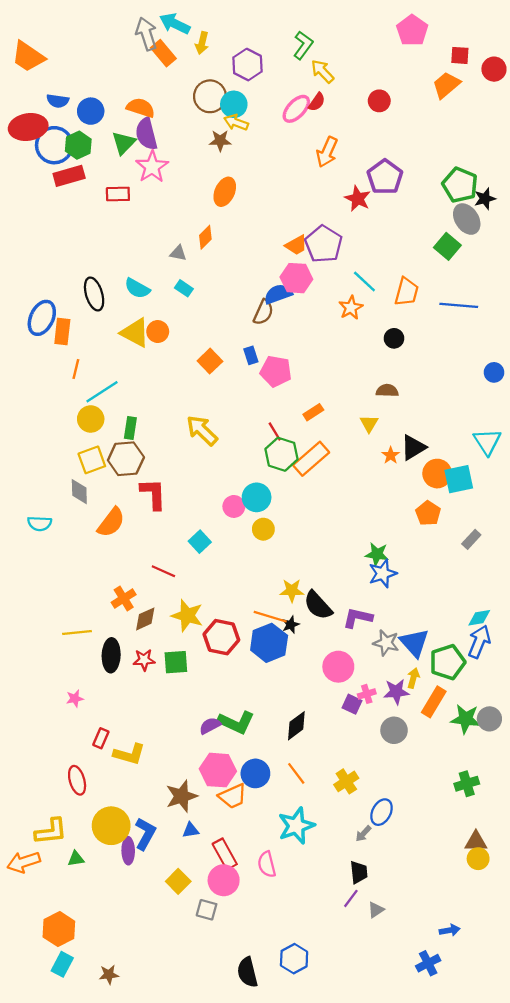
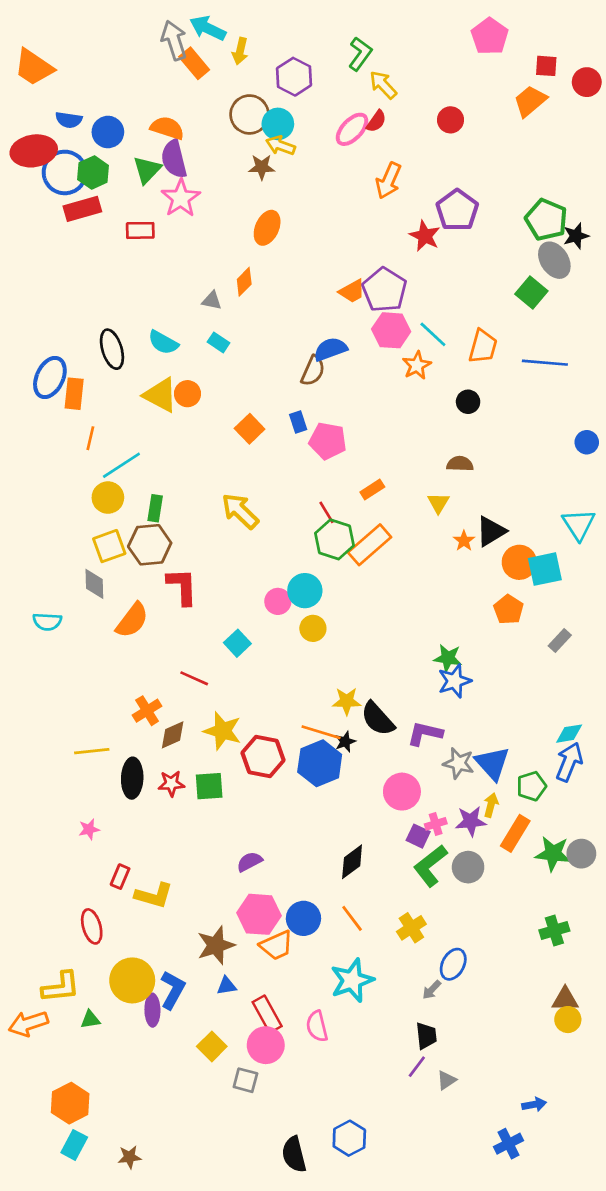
pink hexagon: (296, 278) -> (391, 330), moved
green pentagon: (447, 662) -> (531, 786), size x0.7
green L-shape: (236, 722) -> (430, 866), moved, turned 117

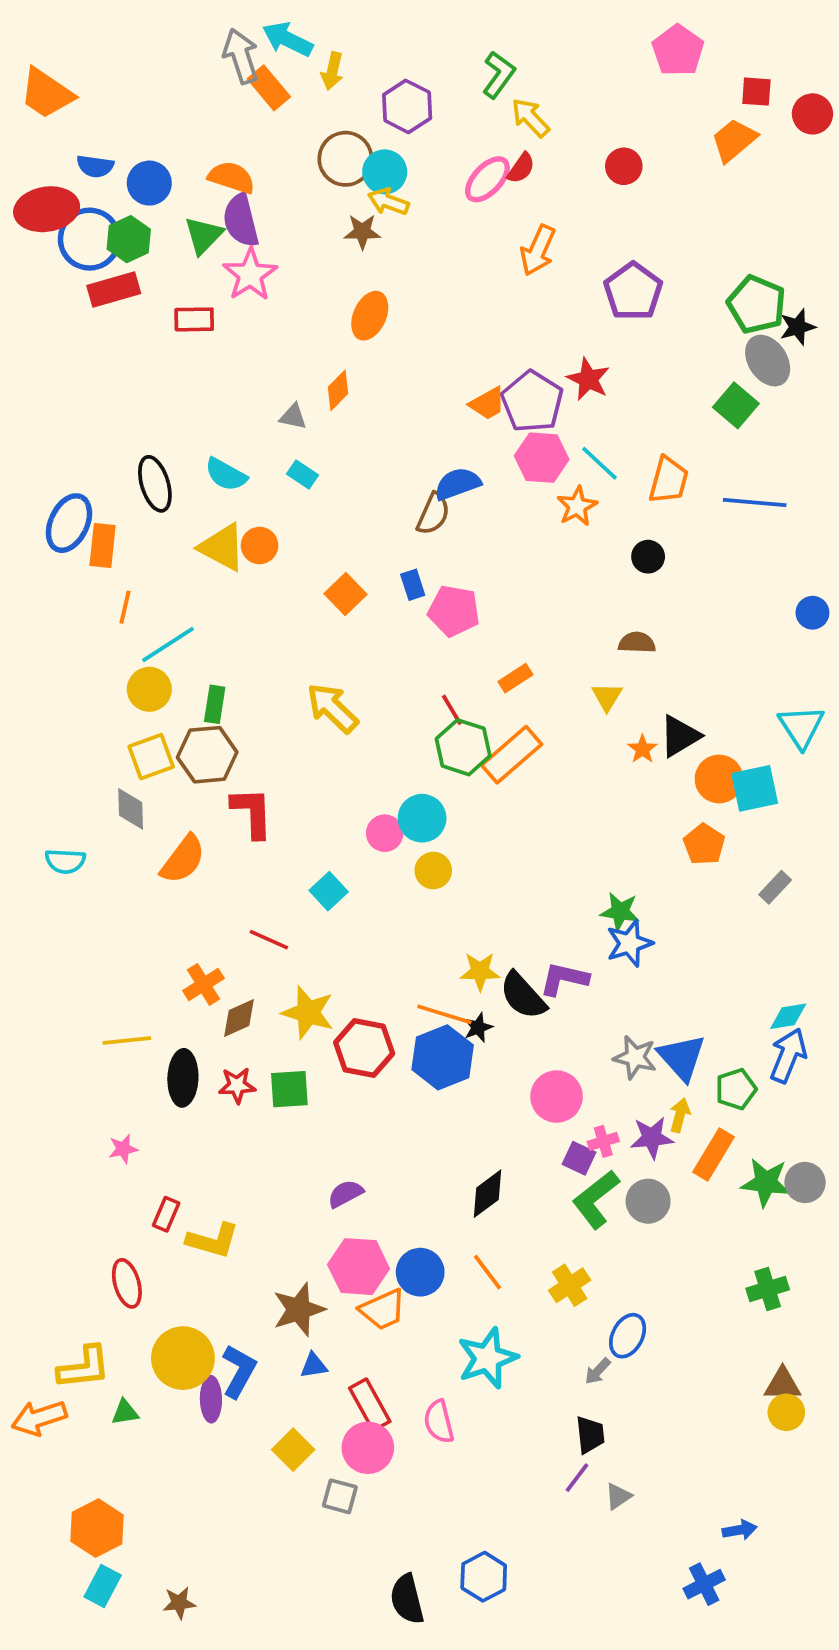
red star: (425, 236) -> (588, 379), moved
purple L-shape: (425, 734) -> (564, 979), moved

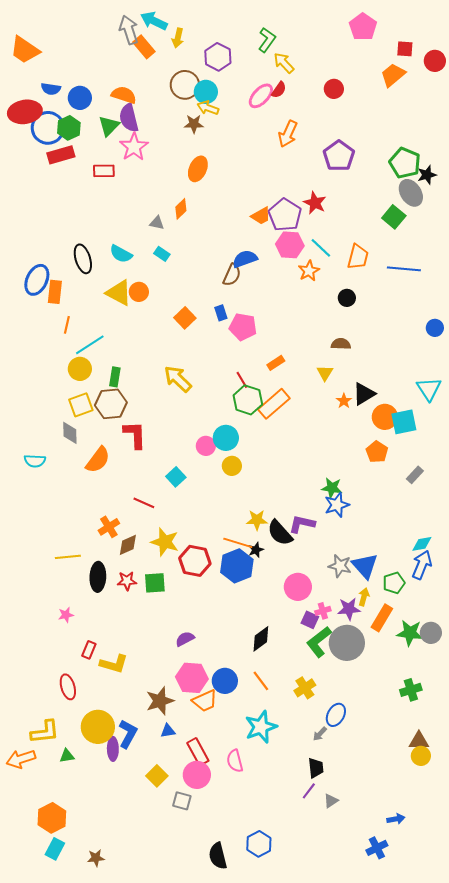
gray circle: (648, 1201) -> (347, 643), size x1.5

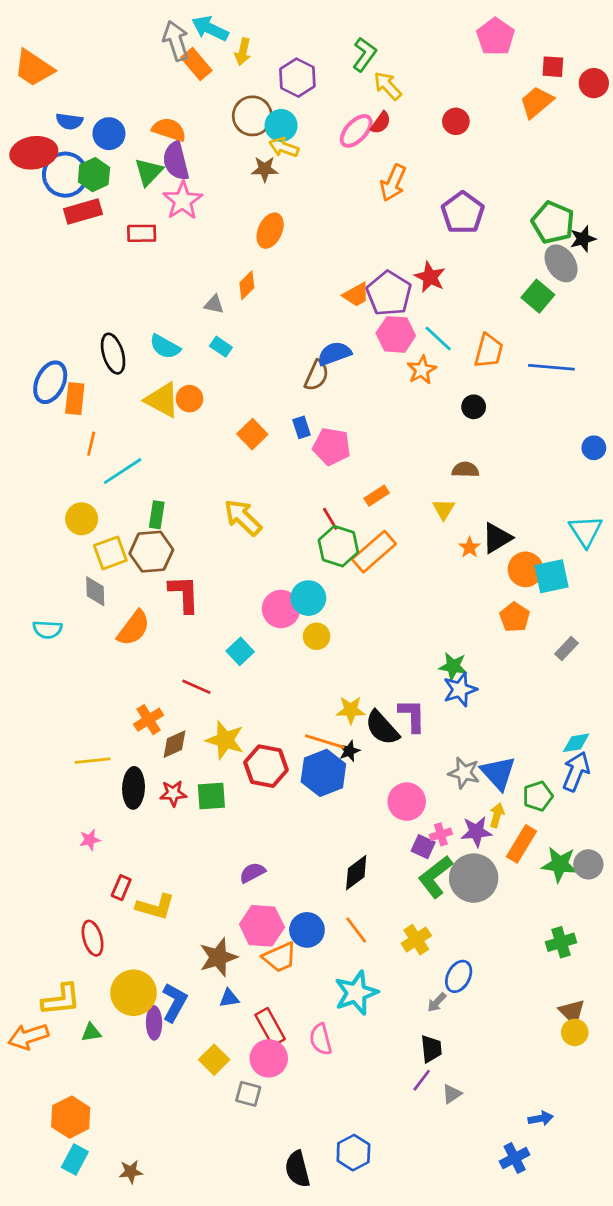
yellow circle: (80, 369) -> (82, 519), moved
pink circle: (206, 446) -> (281, 609), size x1.4
purple L-shape: (302, 524) -> (412, 716), turned 76
brown triangle: (419, 741) -> (572, 1012), turned 45

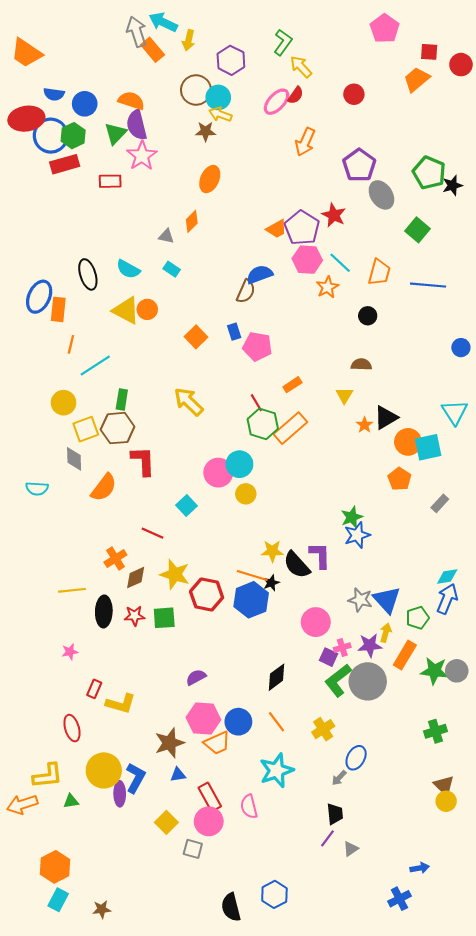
gray ellipse: (561, 263) -> (381, 195), moved
green star: (453, 666) -> (352, 517), turned -30

